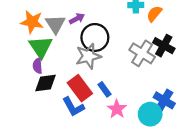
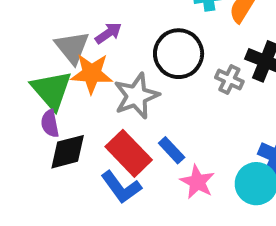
orange star: (32, 22) -> (92, 73), moved
black circle: (95, 37) -> (179, 54), moved
gray cross: (142, 53) -> (229, 80), size x0.6

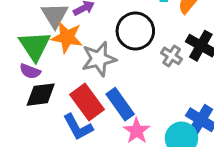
purple semicircle: (50, 123) -> (30, 71), turned -65
blue rectangle: (172, 150) -> (120, 104), size x1.5

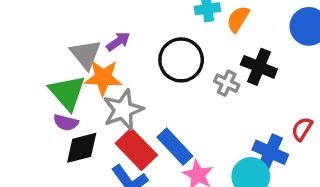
gray star: (99, 59) -> (123, 110), moved

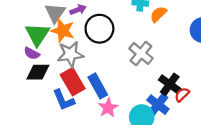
black circle: (181, 60) -> (99, 29), moved
black cross: (259, 67) -> (170, 84), moved
gray cross: (227, 83) -> (141, 53), size x1.5

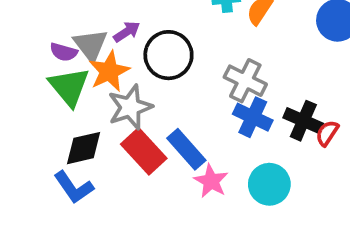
orange star: (63, 31) -> (109, 71), turned -30
purple semicircle: (32, 53) -> (64, 52), moved
blue L-shape: (64, 100) -> (74, 187), moved
blue cross: (158, 105) -> (253, 117), moved

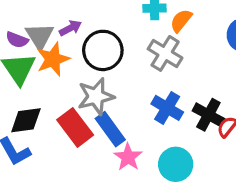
gray cross: (245, 81) -> (165, 53), moved
gray star: (130, 107) -> (96, 96), moved

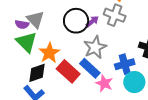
purple arrow: (70, 28) -> (92, 21), moved
orange star: (53, 59) -> (49, 53), moved
gray star: (96, 96) -> (95, 47), moved
blue cross: (167, 108) -> (125, 64), moved, turned -36

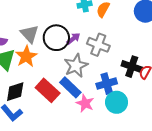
gray cross: (115, 15) -> (98, 45), moved
gray triangle: (35, 20) -> (30, 34), moved
orange star: (49, 53) -> (26, 56), moved

